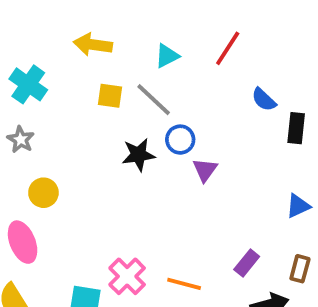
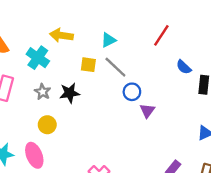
yellow arrow: (93, 45) -> (61, 35), moved
cyan triangle: (167, 56) -> (108, 40), moved
gray star: (21, 140) -> (43, 92), moved
black star: (138, 155) -> (70, 93), moved

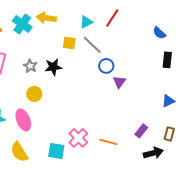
red line: (161, 35) -> (112, 18), moved
cyan cross: (38, 58) -> (22, 24), moved
blue semicircle: (184, 67) -> (159, 33), moved

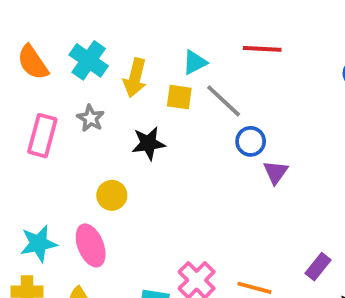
yellow arrow: (46, 18) -> (135, 78), moved, turned -84
red line: (112, 18) -> (262, 49), turned 60
cyan triangle: (86, 22) -> (195, 62), moved
gray star: (30, 66) -> (91, 118), moved

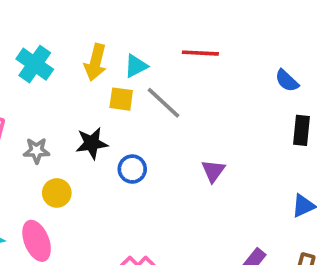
yellow arrow: (135, 78) -> (95, 62), moved
gray star: (91, 118) -> (37, 151), moved, turned -30
blue circle: (251, 141) -> (132, 169), moved

